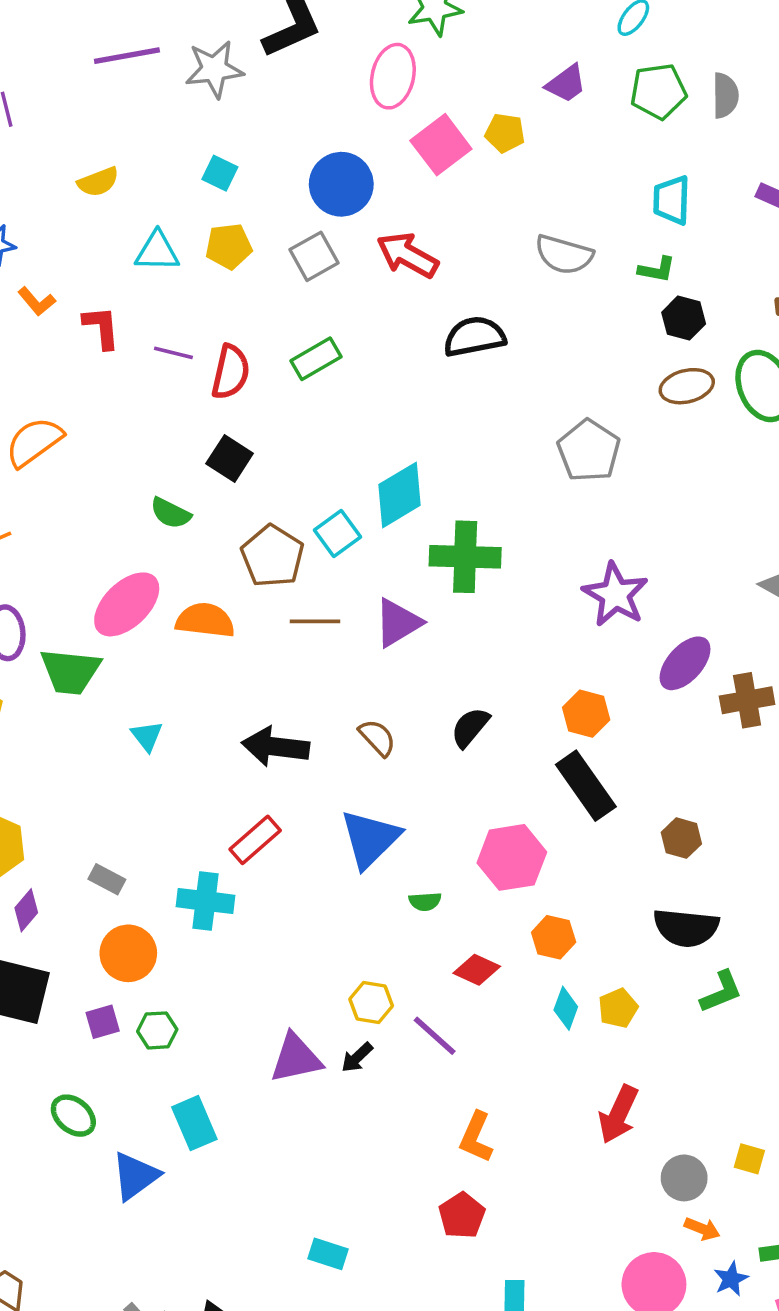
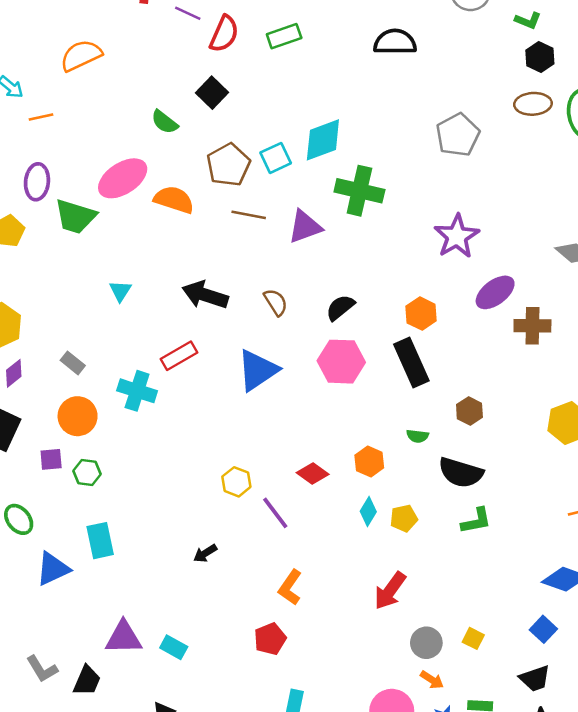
cyan triangle: (147, 736) -> (120, 291), moved
pink hexagon: (512, 857) -> (341, 362), moved
green semicircle: (425, 901) -> (418, 436), moved
black arrow: (357, 1057) -> (205, 553), moved
purple triangle: (296, 1058) -> (124, 637), moved

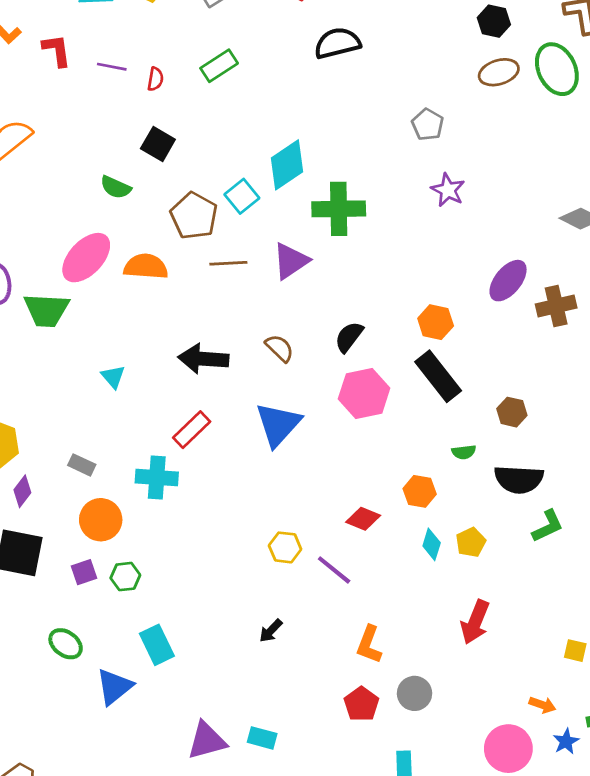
red semicircle: (224, 34) -> (155, 79), size x0.6
gray pentagon: (458, 135) -> (428, 124), size x0.7
purple star: (457, 236) -> (448, 190), moved, size x0.7
gray circle: (426, 643) -> (415, 693), moved

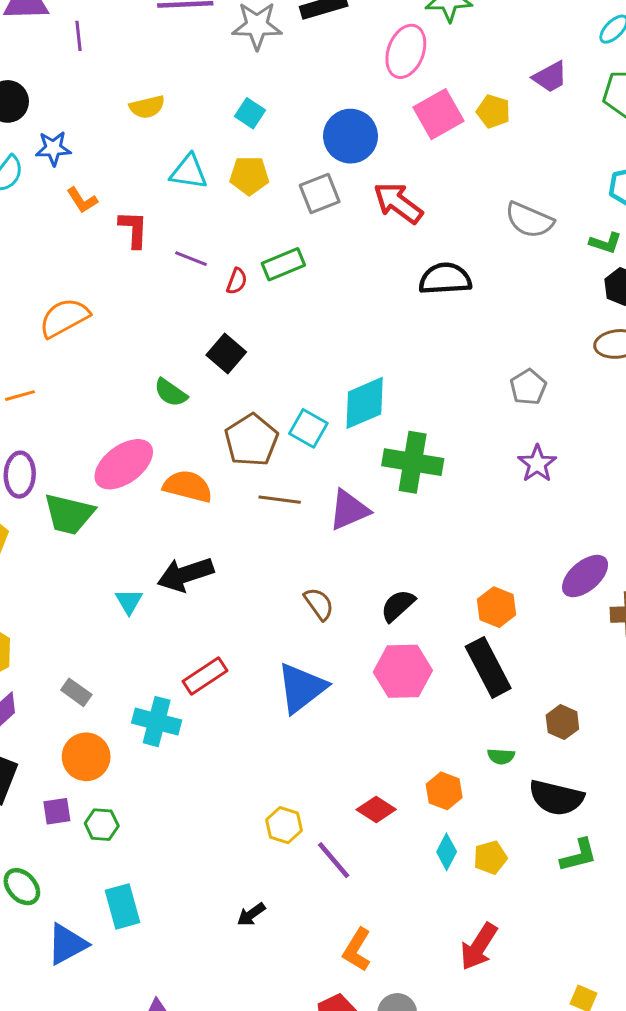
green rectangle: (219, 66) -> (283, 264), moved
cyan square: (242, 196) -> (308, 428), turned -32
black arrow: (203, 359) -> (185, 574), moved, turned -33

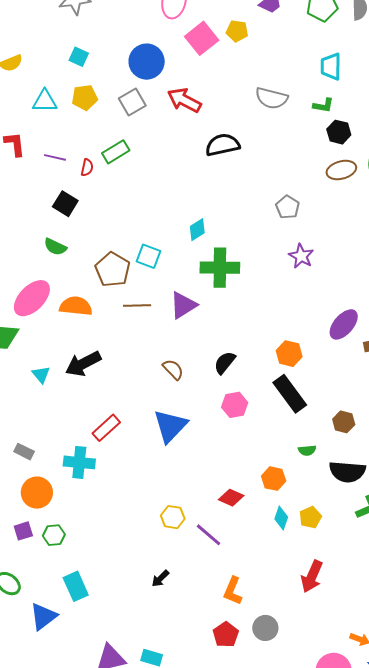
black square: (226, 353) -> (65, 204), moved
cyan diamond: (365, 403) -> (197, 230), moved, size x0.6
cyan triangle: (129, 601) -> (41, 375), moved
pink hexagon: (403, 671) -> (235, 405), size x0.7

